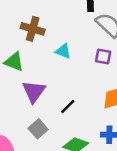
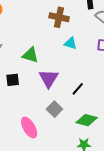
brown cross: (33, 29) -> (59, 17), moved

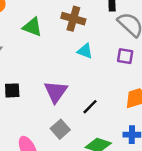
green triangle: (30, 55) -> (32, 27), moved

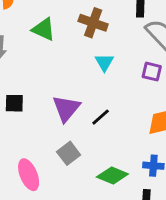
cyan triangle: (85, 51) -> (104, 62), turned 35
black line: (90, 107) -> (101, 117), moved

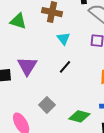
purple triangle: (66, 108) -> (27, 66), moved
black line: (101, 117) -> (65, 67), moved

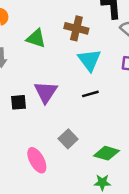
cyan triangle: (63, 39) -> (89, 60), size x1.5
black line: (65, 67) -> (90, 94), turned 32

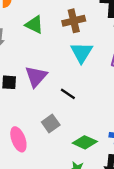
brown cross: (76, 28) -> (74, 21), turned -35
black line: (90, 94) -> (68, 94), moved, turned 42

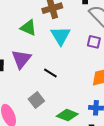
green triangle: (34, 25) -> (28, 28), moved

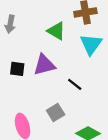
purple triangle: (21, 59) -> (44, 65), turned 30

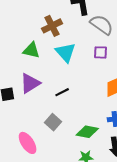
black line: (75, 84) -> (62, 92), turned -48

